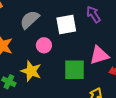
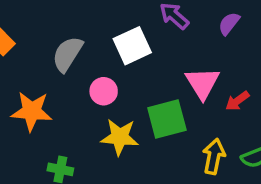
pink triangle: (99, 55) -> (202, 83), turned -30
yellow star: (31, 71) -> (120, 137), moved

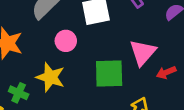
yellow star: (120, 137) -> (50, 77), moved

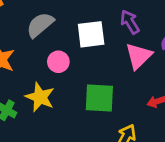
pink triangle: (143, 52) -> (139, 56), moved

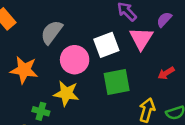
white square: (91, 34) -> (106, 45), moved
pink circle: (58, 62) -> (75, 60), size x1.5

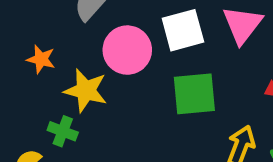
orange star: (24, 70) -> (41, 59), size x0.6
yellow star: (66, 93) -> (86, 91), moved

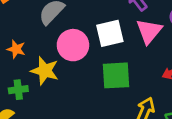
green cross: (63, 131) -> (18, 90), moved, turned -30

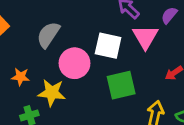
white square: (110, 33) -> (108, 46), turned 36

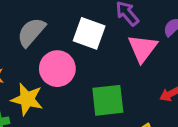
white square: (108, 46) -> (89, 33), moved

